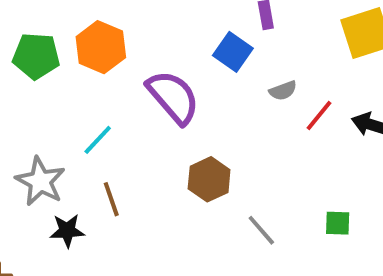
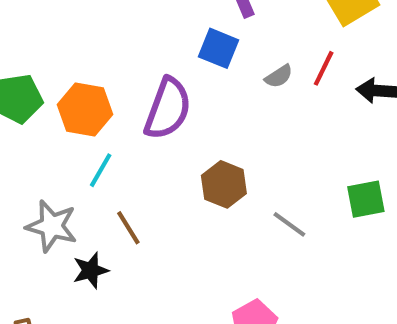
orange hexagon: (101, 47) -> (85, 109), moved
purple semicircle: (173, 97) -> (168, 109), turned 74
red line: (319, 115) -> (324, 68), moved
green square: (338, 223) -> (366, 199), size x1.4

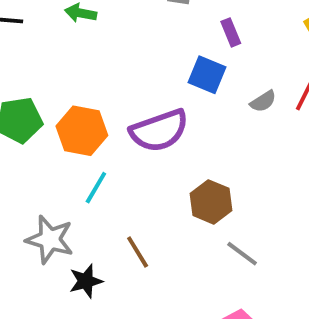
purple semicircle: (168, 109) -> (159, 131), turned 50
gray line: (289, 224) -> (242, 254), moved
brown line: (128, 228) -> (138, 252), moved

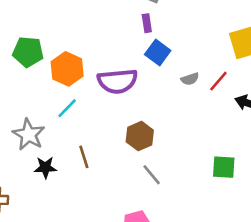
purple rectangle: (231, 32) -> (147, 23), moved

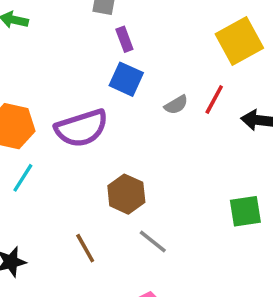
purple rectangle: (147, 23) -> (124, 39), moved
brown line: (84, 157) -> (85, 248), moved

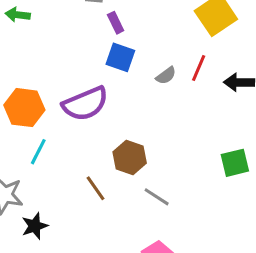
brown line: (85, 248) -> (96, 188), moved

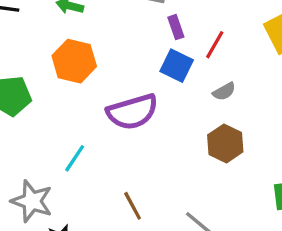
red line: (199, 68) -> (215, 45), moved
orange hexagon: (24, 108) -> (74, 61), moved
brown hexagon: (130, 157) -> (225, 143), moved

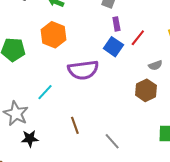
gray semicircle: (224, 91) -> (155, 65), moved
brown hexagon: (225, 143) -> (146, 90), moved

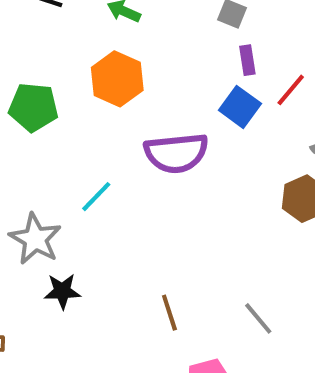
brown line: (75, 125) -> (169, 313), moved
gray line: (112, 141) -> (258, 318), moved

